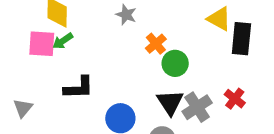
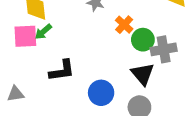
gray cross: (197, 107) -> (164, 49), moved, turned 30
gray triangle: (23, 108) -> (16, 94), turned 48

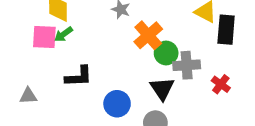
orange cross: (124, 25) -> (148, 35), size x1.5

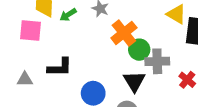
green arrow: (63, 34) -> (68, 15), moved
gray triangle: (28, 96) -> (25, 79), moved

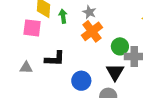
green arrow: (68, 15) -> (63, 16), turned 112
orange cross: (124, 33) -> (92, 31), moved

